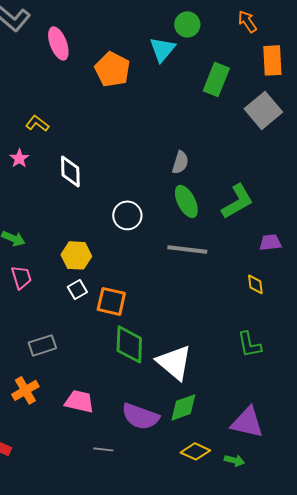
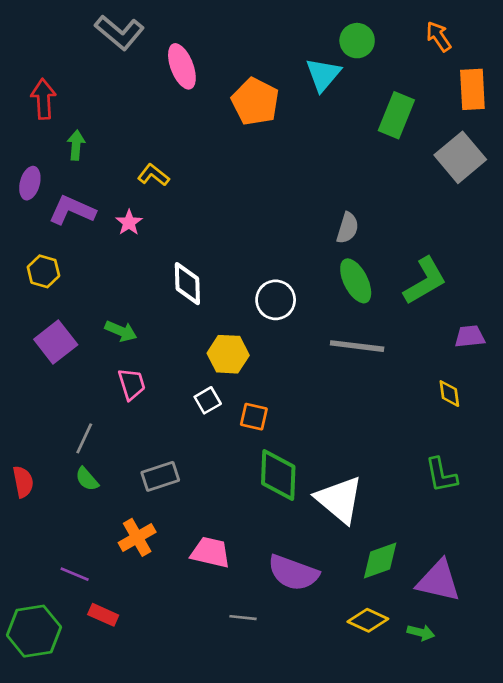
white diamond: (70, 171) -> (187, 284), moved
yellow hexagon: (76, 255) -> (228, 354), moved
orange square: (111, 301) -> (254, 417), size x0.7
green diamond: (183, 407) -> (380, 561), moved

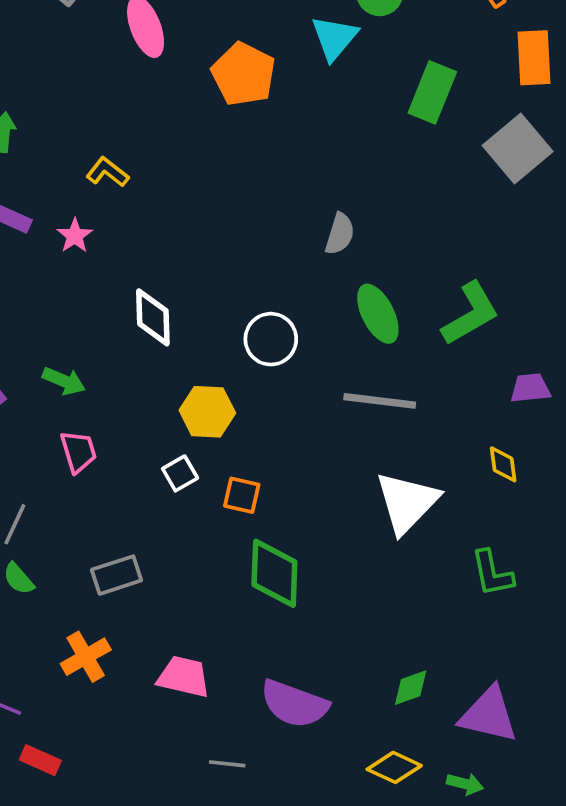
gray semicircle: (348, 228) -> (340, 234), moved
white triangle: (339, 499) -> (407, 502), moved, turned 34
green diamond: (380, 561) -> (411, 688), size x0.7

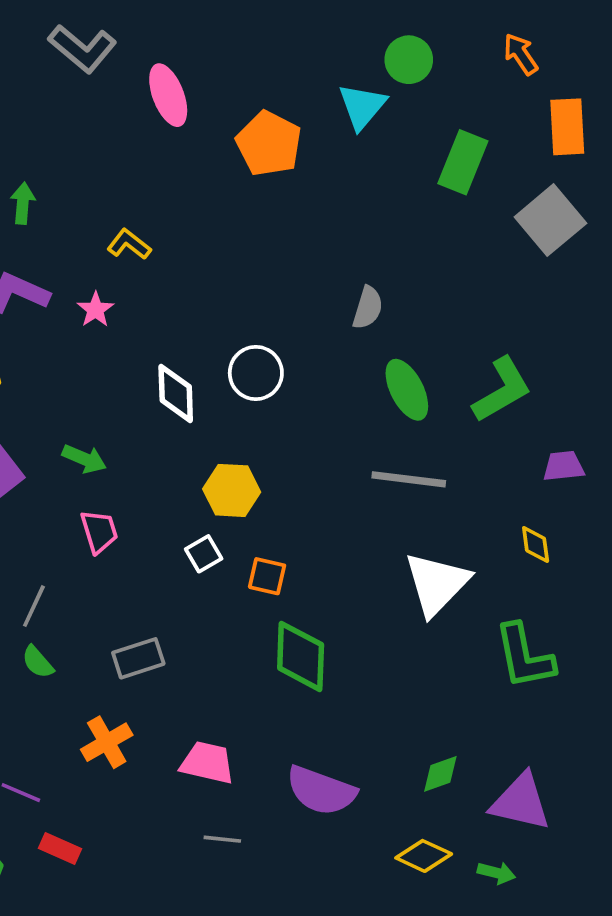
white circle: (271, 339) -> (256, 373), moved
green L-shape: (492, 573) -> (524, 656), size x1.4
gray line: (227, 764) -> (222, 839), moved

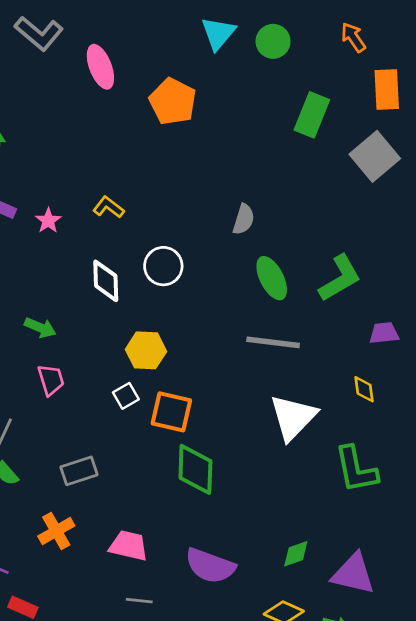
cyan triangle: (362, 106) -> (218, 33), moved
yellow L-shape: (129, 244) -> (108, 207), moved
orange square: (267, 576) -> (171, 412), size x1.5

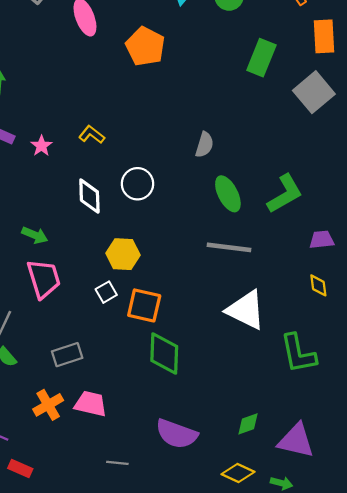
pink trapezoid: (51, 380) -> (44, 279), size x1.5
yellow diamond: (364, 389) -> (318, 285), moved
white triangle: (293, 417) -> (246, 310), turned -48
pink trapezoid: (129, 546) -> (91, 404), moved

